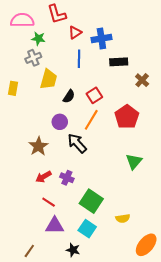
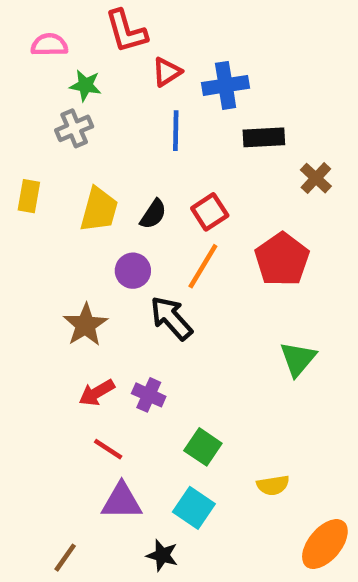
pink semicircle: (22, 20) -> (49, 45), size x0.7
yellow trapezoid: (49, 79) -> (99, 210), moved
green square: (91, 201) -> (203, 447), size x0.7

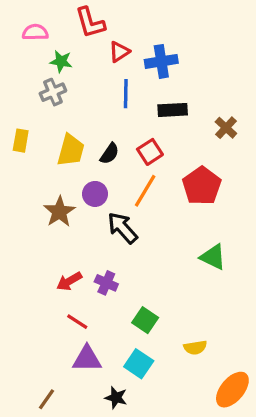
black rectangle: (264, 137) -> (173, 110), moved
brown star: (85, 325) -> (59, 212), moved
green triangle: (298, 359) -> (213, 257), turned -44

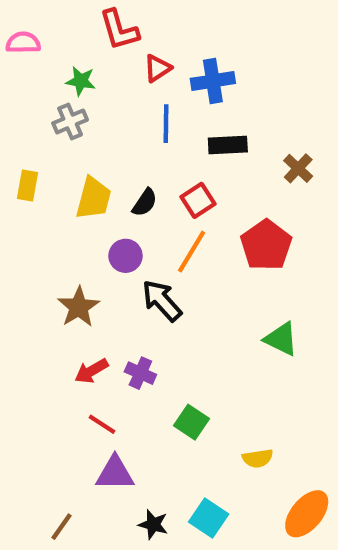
pink semicircle: (35, 32) -> (23, 43), moved
brown star: (59, 212) -> (79, 307), moved
cyan square: (139, 364) -> (209, 518), moved

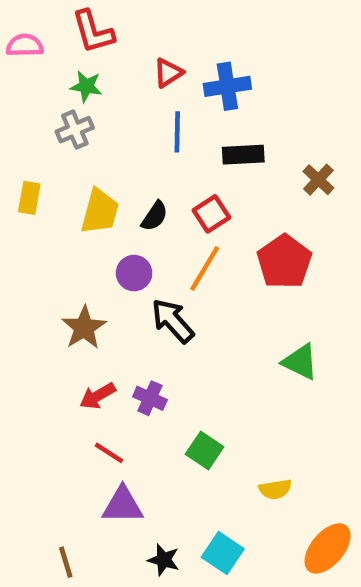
red L-shape: (119, 30) -> (93, 32), moved
brown line: (62, 527) -> (66, 562), turned -52

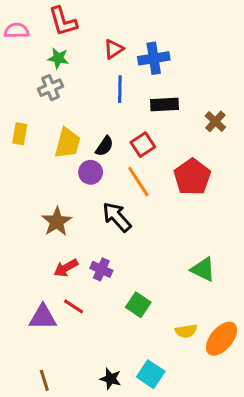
orange line: (205, 268) -> (138, 182), turned -64
purple circle: (134, 273) -> (91, 172), moved
green triangle: (300, 362) -> (203, 269), moved
purple triangle: (123, 505) -> (43, 317), moved
orange ellipse: (328, 548) -> (222, 339), moved

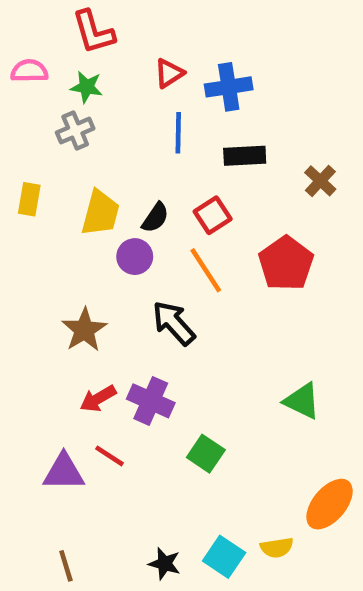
pink semicircle: (17, 31) -> (29, 71), moved
purple cross: (101, 269) -> (151, 401), size x1.4
yellow semicircle: (186, 331) -> (277, 548), moved

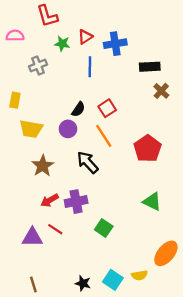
green star: (87, 87) -> (62, 44), moved
black rectangle: (245, 156) -> (150, 67), moved
yellow trapezoid: (100, 213) -> (31, 129), moved, turned 85
red pentagon: (286, 263) -> (147, 148), moved
purple cross: (151, 401) -> (76, 202), turned -35

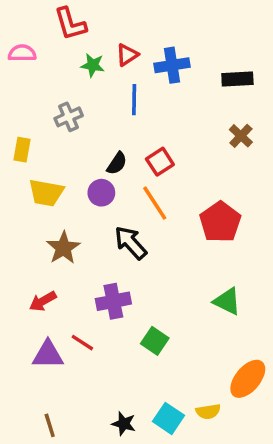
gray cross: (38, 66) -> (69, 117), moved
black rectangle: (150, 67) -> (237, 79), moved
red arrow: (50, 200) -> (43, 301), moved

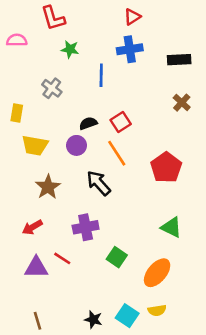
red triangle: (127, 55) -> (132, 17), moved
gray cross: (69, 117) -> (52, 88), turned -30
black semicircle: (117, 163) -> (88, 123), turned -144
orange ellipse: (248, 379) -> (157, 273), moved

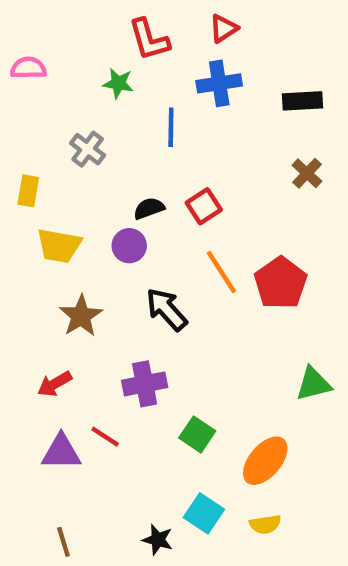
red L-shape: (53, 18) -> (149, 39), moved
orange line: (117, 153) -> (221, 272), moved
green triangle: (171, 227) -> (314, 384), moved, turned -40
cyan square: (127, 316) -> (204, 513), moved

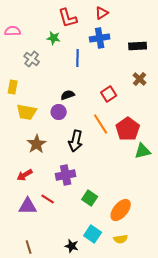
gray cross: (88, 149) -> (32, 59), moved
red square: (204, 206) -> (109, 94), moved
black arrow: (167, 309) -> (76, 141), turned -125
green triangle: (314, 384) -> (143, 151), moved

